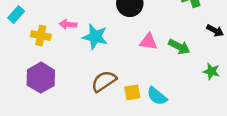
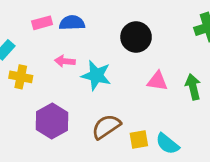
yellow cross: (41, 36) -> (21, 77), moved
green arrow: (179, 47) -> (193, 87), turned -130
purple hexagon: (41, 78) -> (52, 121), moved

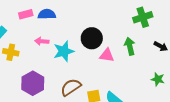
black circle: (136, 37) -> (92, 38), moved
cyan star: (96, 75) -> (64, 51), turned -30
green arrow: (193, 87) -> (130, 46), moved

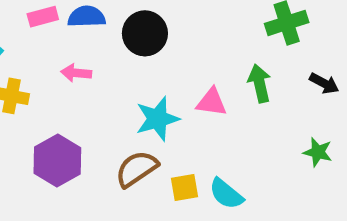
black circle: (92, 38) -> (145, 33), moved
cyan star: (64, 51) -> (157, 119), moved

